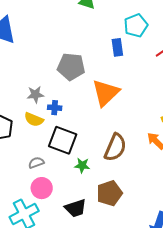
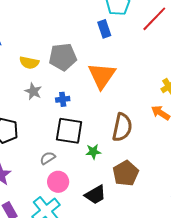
gray star: (35, 94) -> (33, 91), turned -30
blue cross: (55, 108) -> (63, 99), moved
yellow semicircle: (34, 119) -> (29, 63), moved

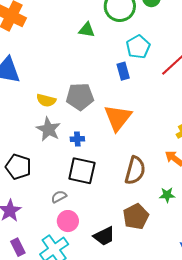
gray star: (33, 91) -> (48, 129), size x1.4
green star: (93, 152) -> (167, 195), moved

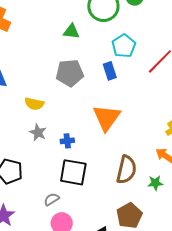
gray pentagon: (80, 97) -> (70, 73), moved
gray star: (48, 129) -> (38, 132), size x0.7
green star: (167, 195) -> (155, 183), moved

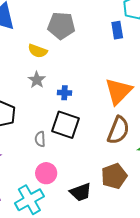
gray pentagon: (70, 73) -> (61, 26), moved
orange triangle: (107, 118) -> (118, 91), moved
gray semicircle: (52, 199) -> (40, 139), moved, turned -70

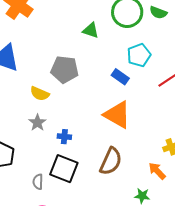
blue rectangle: (117, 30) -> (120, 77), turned -48
orange triangle: (118, 91) -> (117, 115), moved, turned -48
brown semicircle: (118, 130) -> (111, 161), moved

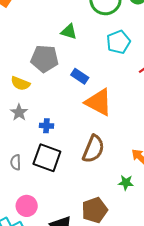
green triangle: (91, 30) -> (69, 32), moved
blue rectangle: (120, 77) -> (80, 76), moved
gray semicircle: (38, 182) -> (16, 162), moved

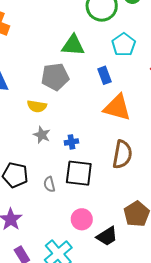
green triangle: (69, 32) -> (73, 45), size x1.4
blue rectangle: (80, 76) -> (105, 75), moved, turned 48
pink circle: (27, 206) -> (82, 219), moved

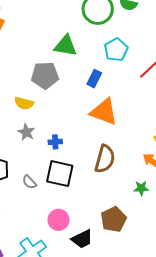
blue rectangle: (105, 75) -> (94, 79), turned 42
gray semicircle: (49, 184) -> (29, 182), turned -35

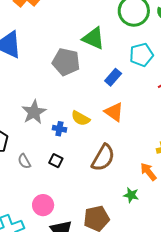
yellow semicircle: (24, 103) -> (81, 118), moved
orange triangle: (104, 112) -> (114, 112), size x0.7
gray star: (26, 132) -> (34, 112), size x1.4
black square: (60, 174) -> (56, 161), size x0.5

